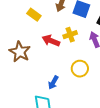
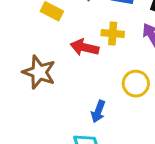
yellow cross: (70, 35) -> (113, 33), turned 32

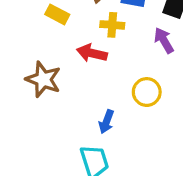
yellow cross: (113, 33) -> (112, 25), moved

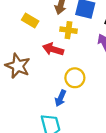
yellow circle: (147, 92) -> (75, 78), moved

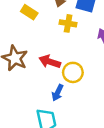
red arrow: (53, 49) -> (50, 62), moved

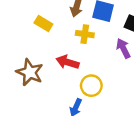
red arrow: (50, 62) -> (67, 62), moved

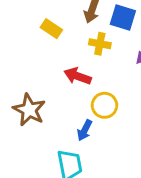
brown star: (30, 72) -> (29, 110), moved

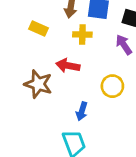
yellow circle: (104, 105) -> (112, 86), moved
brown star: (29, 110) -> (38, 84), moved

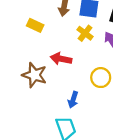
yellow cross: (82, 35) -> (85, 33), moved, turned 35

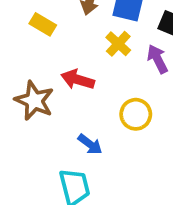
blue arrow: (73, 100) -> (90, 144), turned -77

